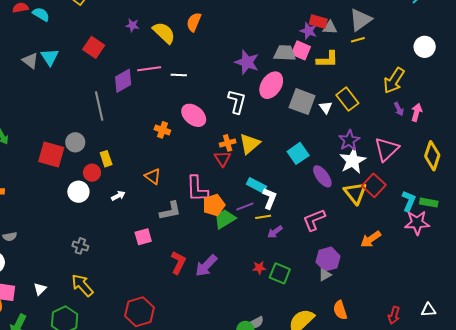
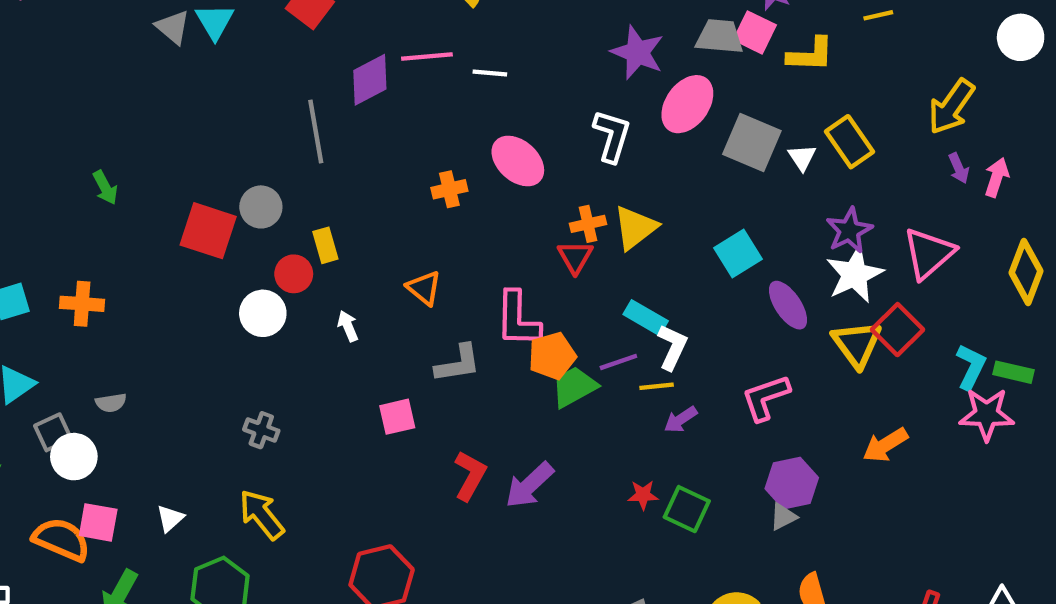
orange cross: (162, 130) -> (449, 189), turned -35
white arrow: (118, 196) -> (348, 326), turned -88

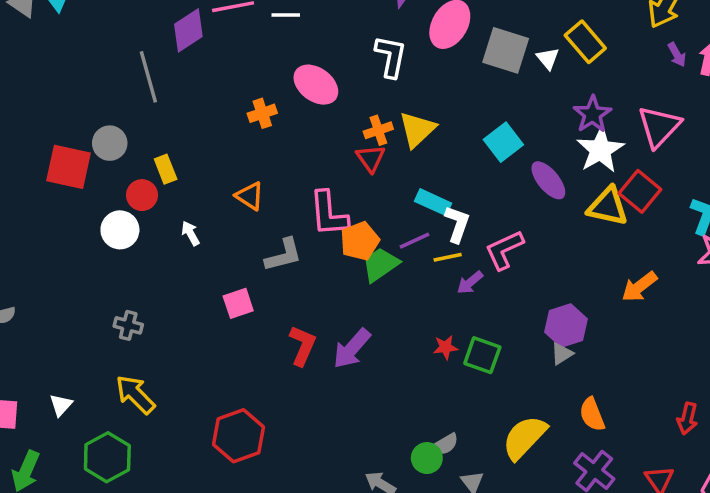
yellow triangle: (857, 344) -> (608, 206), turned -36
pink L-shape: (766, 398) -> (504, 250), moved

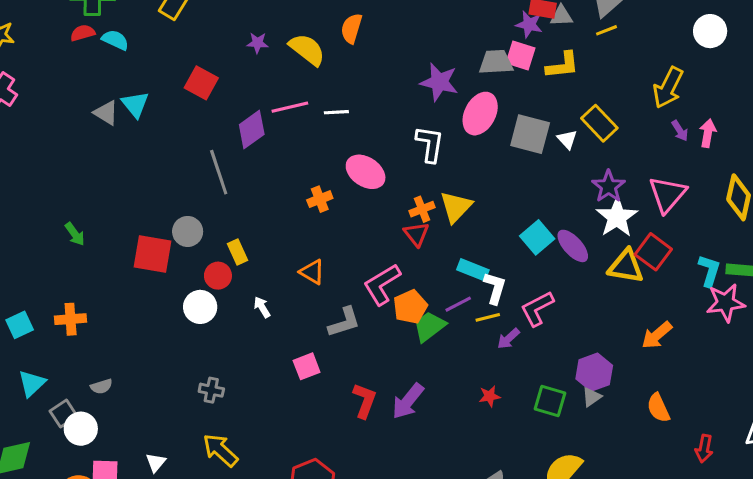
cyan square: (503, 142) -> (537, 237), moved
pink L-shape: (329, 214) -> (382, 284), turned 66
green square: (482, 355) -> (550, 401), moved
orange semicircle: (592, 414) -> (658, 408), moved

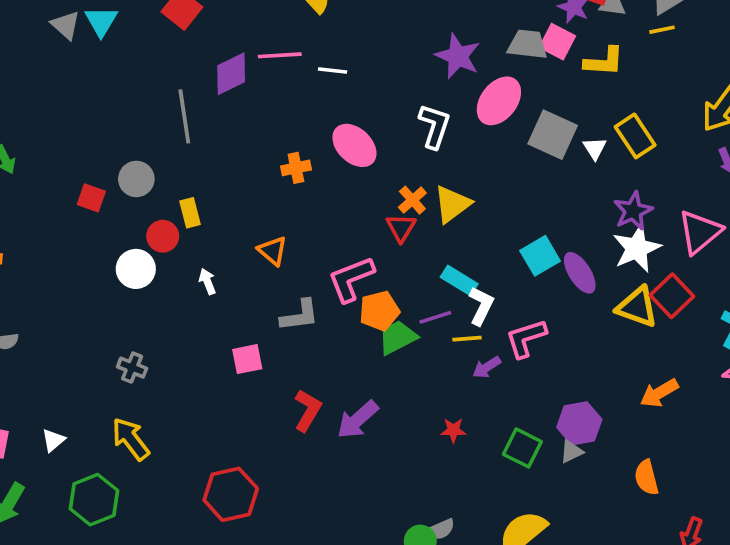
orange cross: (422, 209) -> (412, 200), turned -30
red square: (153, 254) -> (91, 198), size x0.6

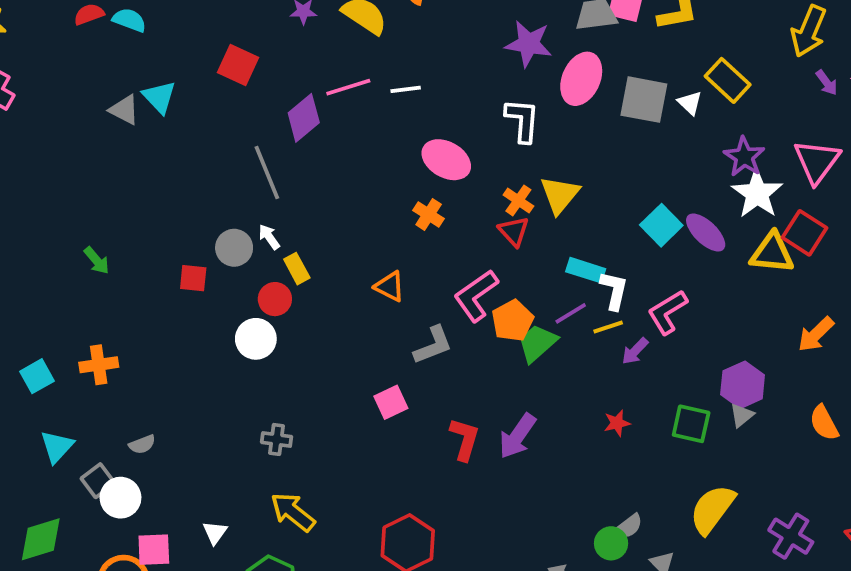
orange cross: (296, 168) -> (429, 215), moved, turned -32
white arrow: (207, 281) -> (269, 237), moved

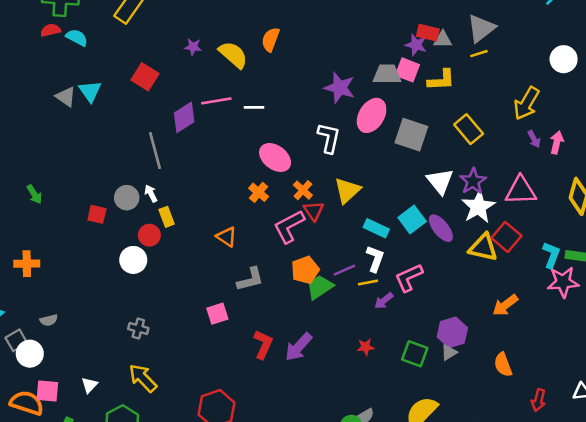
white triangle: (690, 103) -> (440, 181), moved, size x1.6
pink triangle: (817, 161) -> (521, 191), turned 44
orange cross: (518, 200) -> (303, 190), moved
cyan rectangle: (586, 270) -> (376, 228), moved
pink L-shape: (476, 296) -> (289, 226), moved

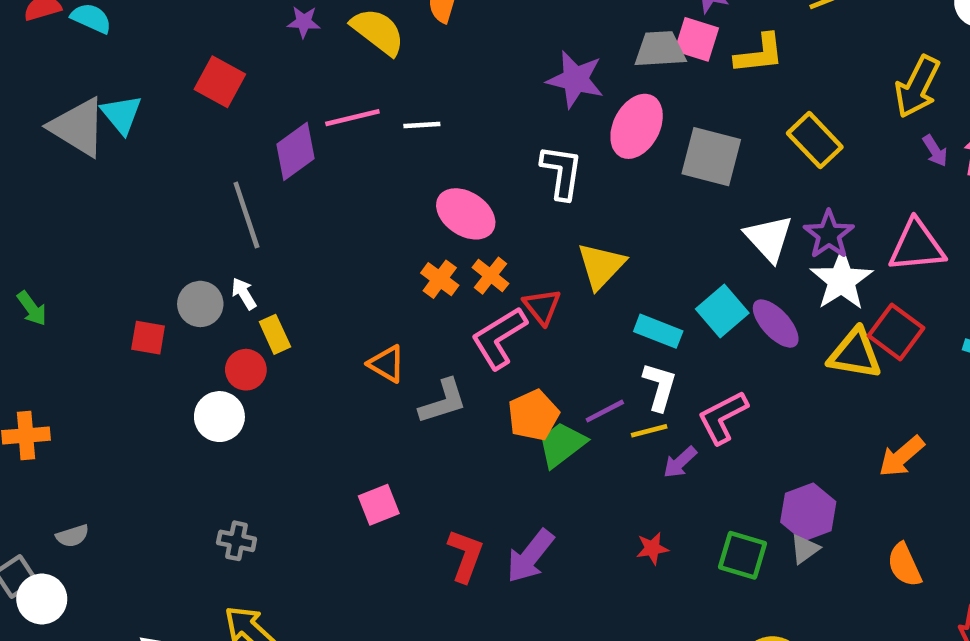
gray triangle: (66, 97) -> (78, 127), size x1.6
orange cross: (303, 190) -> (490, 276), moved
gray L-shape: (250, 279) -> (443, 401), moved

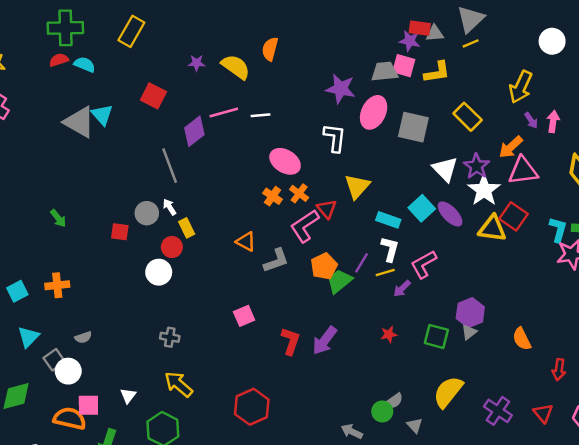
purple line: (605, 411) -> (362, 263), turned -30
orange arrow: (902, 456) -> (511, 147), moved

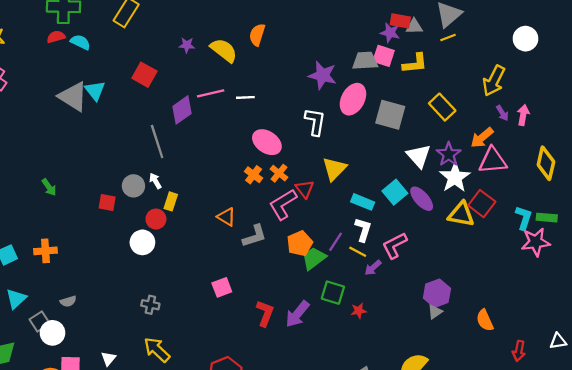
yellow rectangle: (187, 228) -> (171, 201), turned 42
yellow line: (385, 272) -> (358, 252), turned 42
green square: (436, 336) -> (333, 293), moved

